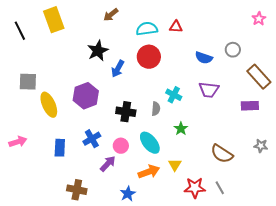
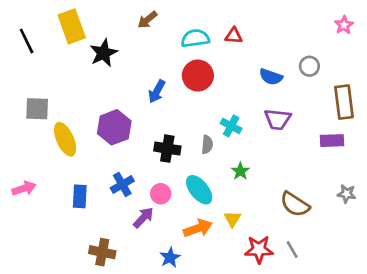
black star: (98, 51) -> (104, 53), moved
brown rectangle: (259, 77) -> (344, 102), turned 35

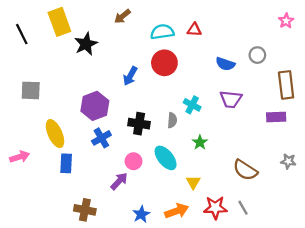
yellow ellipse: (65, 139) -> (55, 134), moved
blue cross: (122, 184) -> (101, 138), moved
orange arrow: (198, 228) -> (177, 211), moved

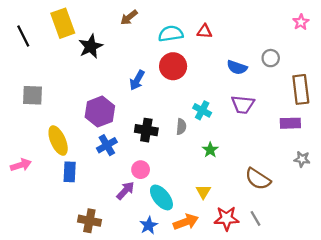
cyan ellipse: (166, 158) -> (161, 197), moved
gray star: (288, 161) -> (302, 159), moved

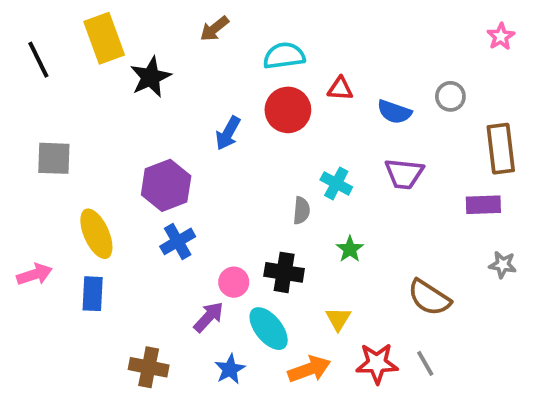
red triangle: (204, 31) -> (340, 89), moved
black cross: (146, 130) -> (284, 272), moved
blue rectangle: (70, 172) -> (93, 294), moved
blue star: (149, 225) -> (230, 369), moved

